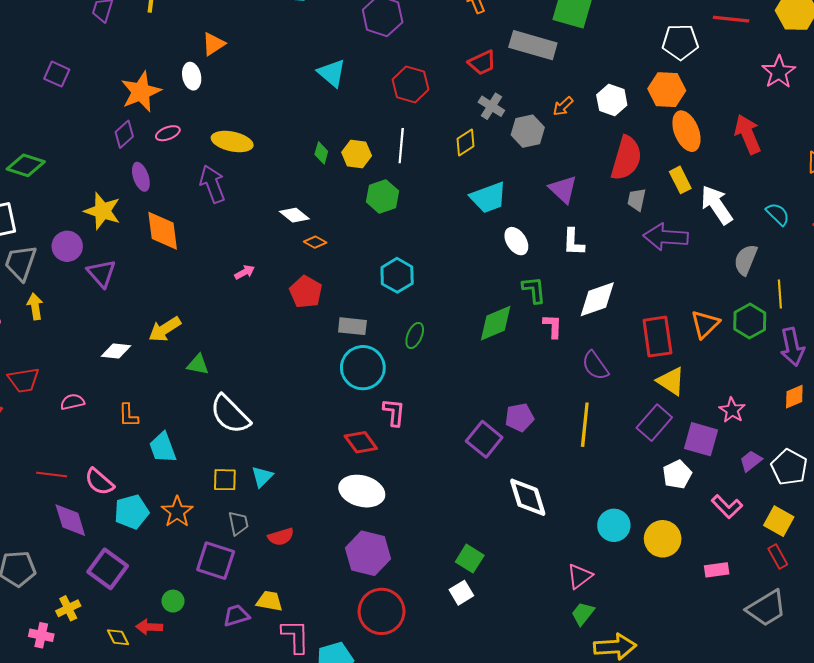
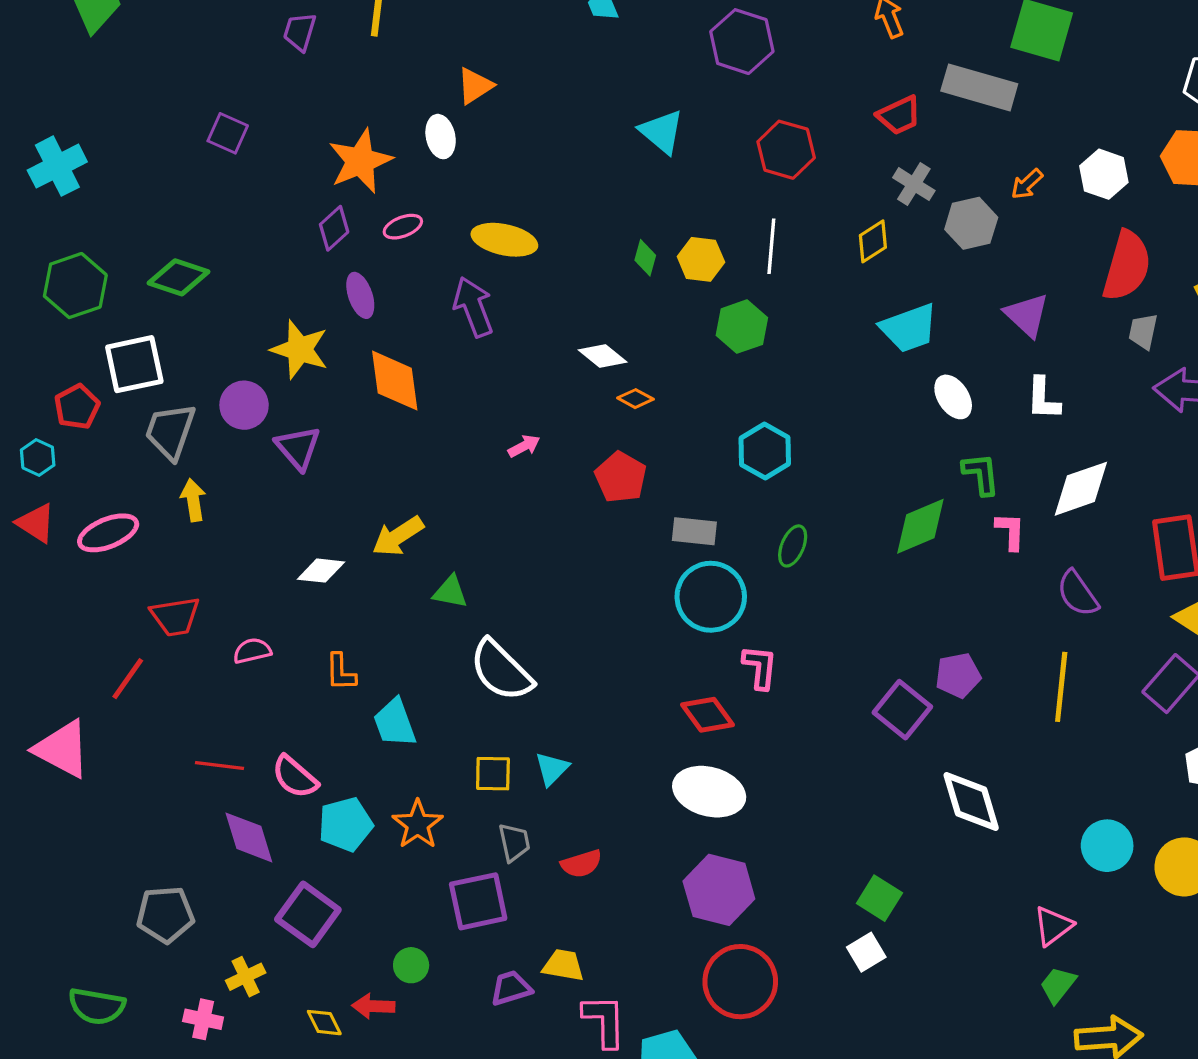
purple square: (216, 561) -> (478, 901), turned -30

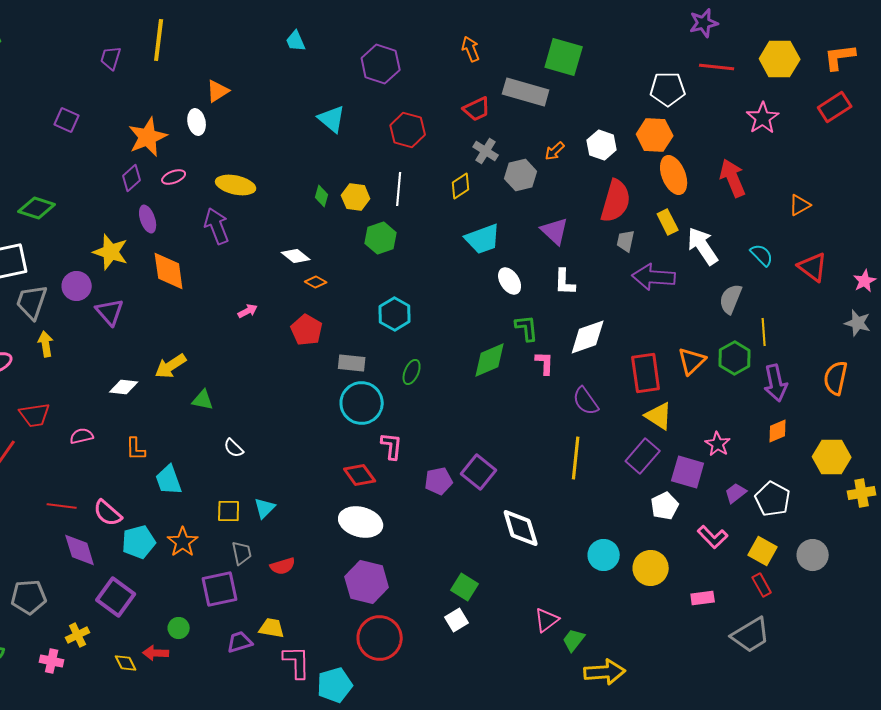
white semicircle: (501, 670) -> (234, 448), size x0.5
purple pentagon: (958, 675) -> (439, 481), moved
pink triangle: (1053, 926) -> (547, 620), moved

